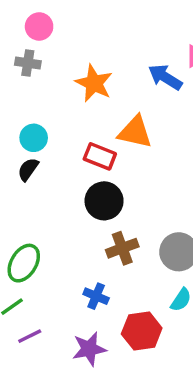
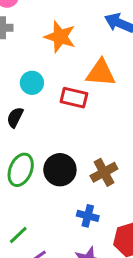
cyan circle: (34, 138) -> (32, 83), moved
black circle: (104, 201) -> (60, 170), moved
green ellipse: (24, 263) -> (21, 170), moved

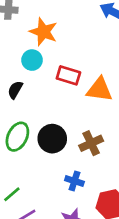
orange star: (60, 37) -> (44, 32), moved
orange triangle: (101, 73) -> (99, 90), moved

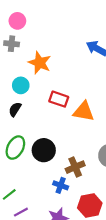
cyan circle: (32, 60) -> (21, 85), moved
brown cross: (91, 143) -> (75, 167), moved

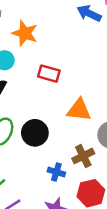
orange triangle: (84, 111) -> (79, 110), moved
brown cross: (75, 167) -> (83, 156), moved

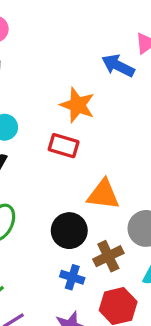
orange star: (25, 33) -> (77, 105), moved
black circle: (35, 133) -> (69, 231), moved

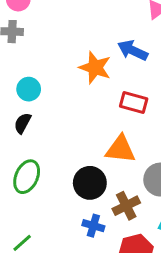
blue arrow: (118, 66) -> (133, 50), moved
red rectangle: (64, 146) -> (134, 103), moved

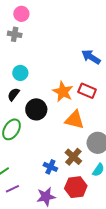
orange star: (95, 68) -> (63, 92), moved
black circle: (90, 183) -> (36, 109), moved
brown cross: (126, 206) -> (73, 157), turned -30

